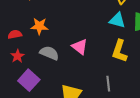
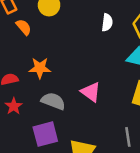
purple square: (29, 80) -> (45, 134), moved, turned 35

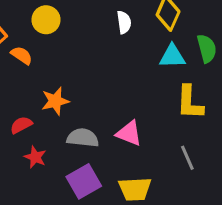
pink triangle: (91, 92) -> (129, 133), moved

